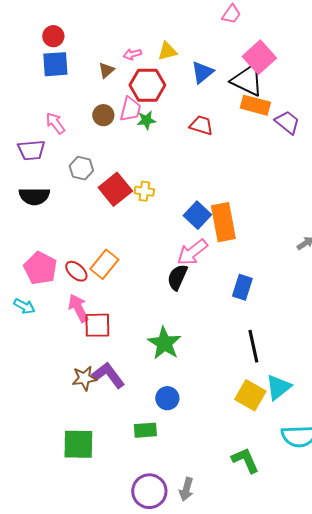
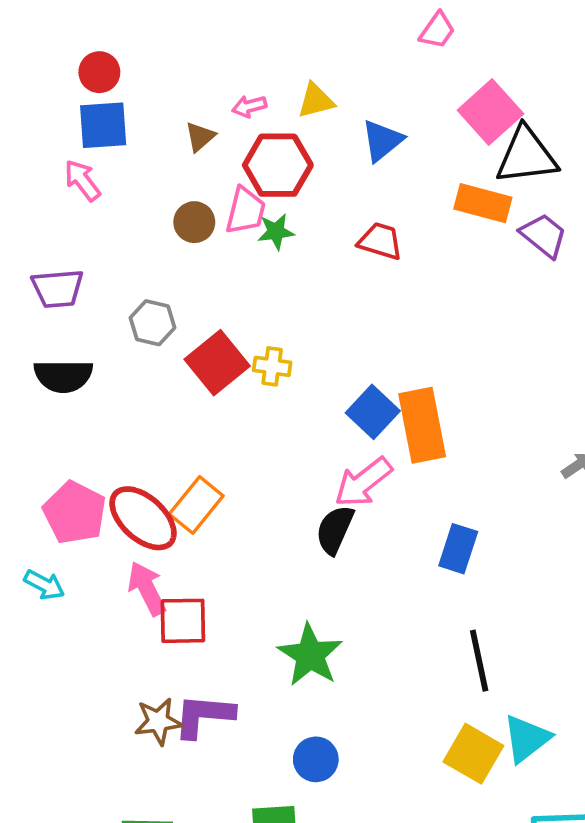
black triangle: (247, 80) -> (527, 156), moved, turned -33
pink arrow: (55, 123) -> (82, 180), moved
red ellipse: (76, 271) -> (143, 518), size x1.6
purple L-shape: (108, 375) -> (204, 716), turned -48

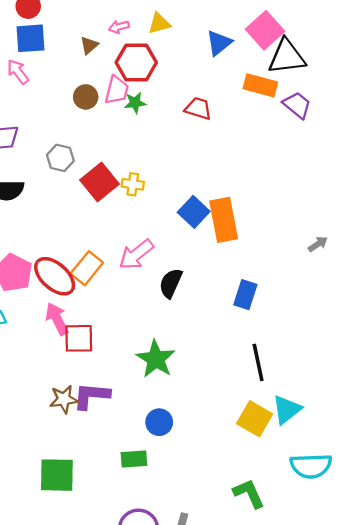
blue triangle: (382, 140) -> (219, 43), moved
pink arrow: (363, 482) -> (136, 254), moved

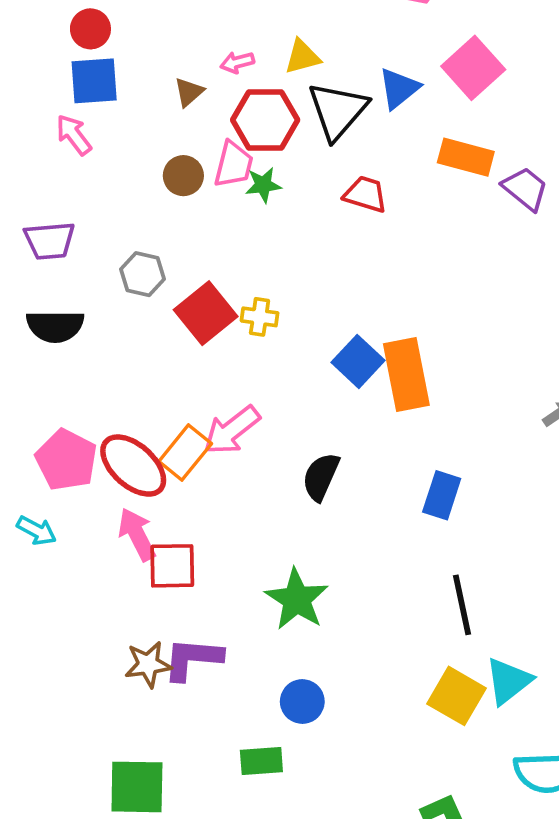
black triangle: (287, 57) -> (338, 111), moved, turned -42
pink arrow: (136, 254) -> (232, 430), moved

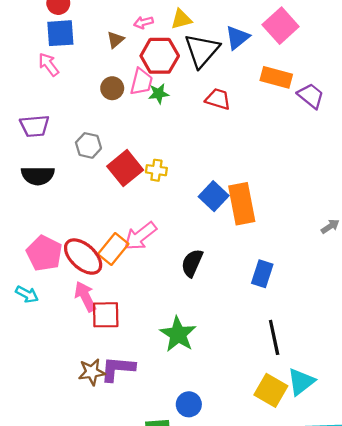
blue circle: (302, 702) -> (189, 404), moved

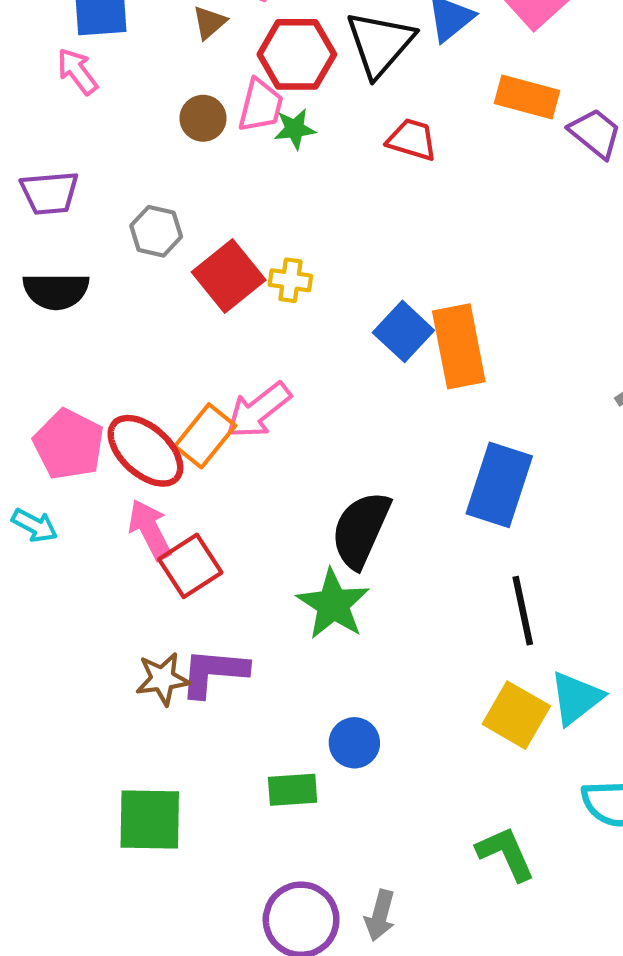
black semicircle: (192, 263) -> (361, 530), moved, size x1.4
blue rectangle: (262, 274) -> (499, 485), size x1.5
red square: (106, 315) -> (190, 566), turned -32

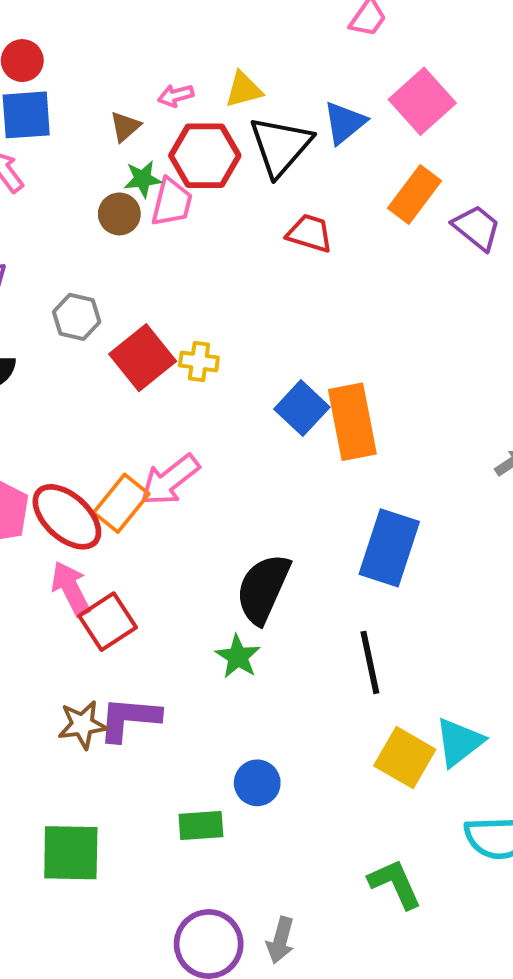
orange rectangle: (527, 97) -> (414, 195), turned -68
green star: (295, 129) -> (143, 179), moved
green star: (333, 604) -> (238, 657), size x0.7
black line: (523, 611) -> (370, 662), moved

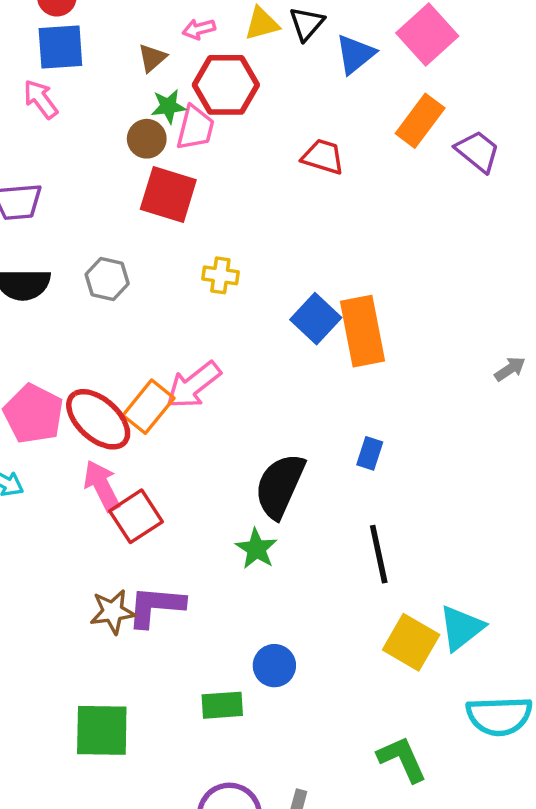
black triangle: (280, 146) -> (307, 24), moved, size x0.6
gray hexagon: (77, 317) -> (107, 279), moved
red square: (143, 358) -> (168, 194), moved, turned -34
blue rectangle: (389, 548) -> (370, 453), moved, size x0.5

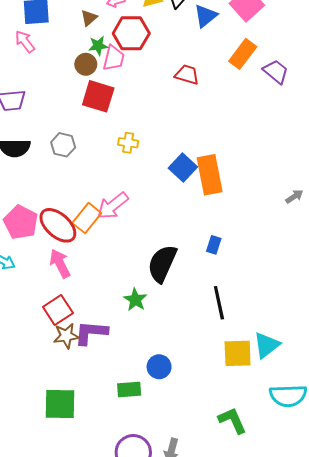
red square: (136, 516) -> (58, 310), moved
green star: (256, 549) -> (135, 300), moved
yellow square: (411, 642) -> (238, 353), turned -32

